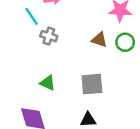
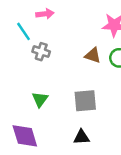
green triangle: (48, 83) -> (40, 99), turned 42

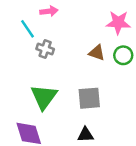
green triangle: (40, 99) -> (44, 97), size x1.6

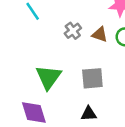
gray cross: (45, 49) -> (73, 31), moved, turned 35

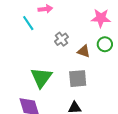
brown triangle: (100, 34) -> (84, 51), moved

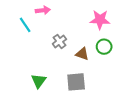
green triangle: (41, 78) -> (39, 81), size x0.7

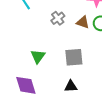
brown triangle: (82, 54) -> (83, 22), moved

